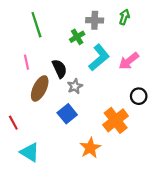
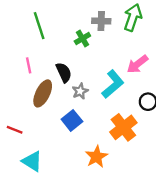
green arrow: (124, 17) -> (133, 17), size x1.6
cyan L-shape: (99, 58) -> (113, 84), moved
red line: (13, 123) -> (15, 130), turned -40

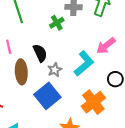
brown ellipse: (43, 93) -> (21, 72), turned -30
blue square: (72, 120) -> (47, 96), size x1.4

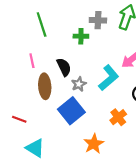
green cross: (57, 23) -> (81, 36), turned 32
orange cross: (93, 102) -> (118, 117), size x0.7

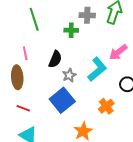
black semicircle: (64, 67) -> (55, 59), turned 48
brown ellipse: (45, 86) -> (17, 77), moved
red line: (19, 119) -> (23, 108), moved

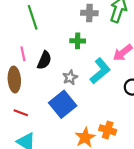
green cross: (71, 30) -> (78, 41), moved
black semicircle: (55, 59) -> (44, 60), moved
orange cross: (106, 106) -> (108, 130), moved, turned -35

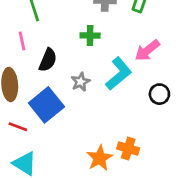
pink line: (23, 54) -> (22, 41), moved
blue square: (63, 104) -> (46, 105), moved

